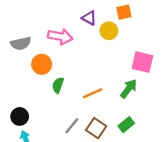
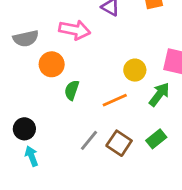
yellow circle: (109, 31) -> (135, 70), moved

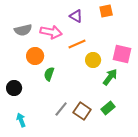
gray semicircle: (26, 38) -> (23, 30), moved
orange line: (115, 100) -> (77, 44), moved
black circle: (24, 129) -> (14, 88), moved

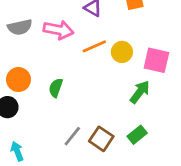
orange circle: (35, 56) -> (18, 80), moved
yellow circle: (93, 60) -> (122, 52), moved

